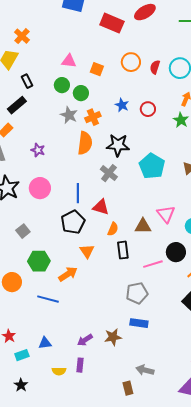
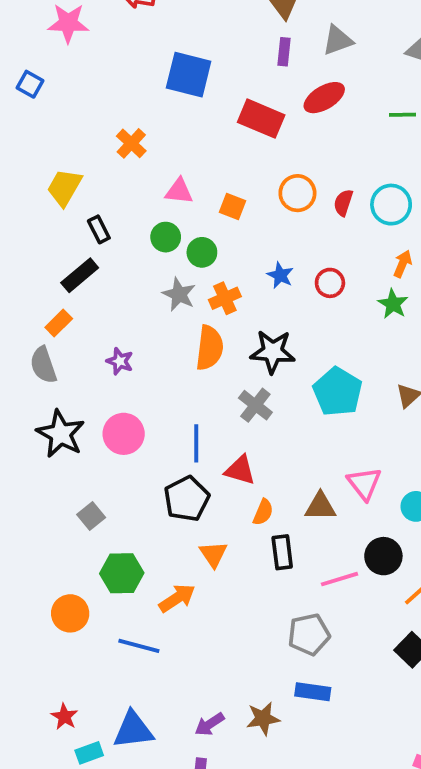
orange cross: (22, 36) -> (131, 143), moved
blue triangle: (45, 343) -> (133, 730), size x1.6

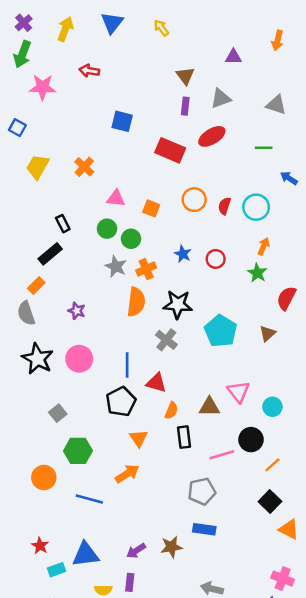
blue square: (189, 75) -> (122, 121), size x0.7
yellow trapezoid: (64, 187) -> (38, 167), moved
orange arrow: (177, 598) -> (127, 474), moved

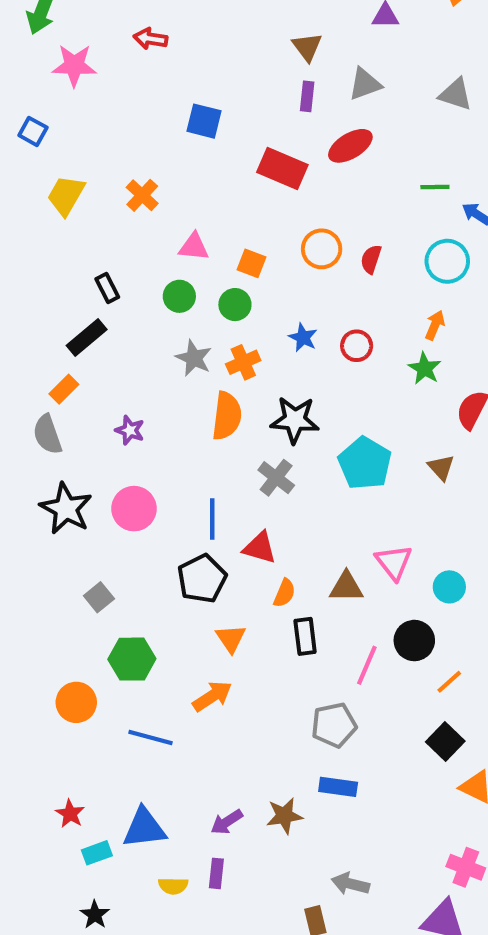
green line: (264, 148) -> (435, 187), moved
cyan circle: (256, 207) -> (447, 261), moved
green circle: (131, 239) -> (235, 305), moved
brown triangle: (267, 333) -> (441, 467), turned -30
pink line: (222, 455) -> (367, 665), turned -50

